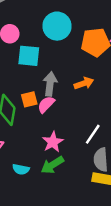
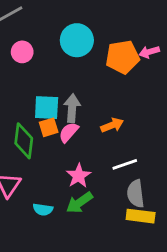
cyan square: (29, 56) -> (47, 108), moved
orange arrow: (84, 83) -> (112, 125), moved
white line: (93, 134) -> (125, 164), turned 40

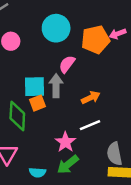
pink semicircle: (69, 132) -> (67, 64), moved
white line: (125, 164) -> (90, 125), moved

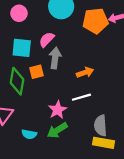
pink semicircle: (67, 64) -> (47, 40), moved
cyan square: (35, 87) -> (22, 48), moved

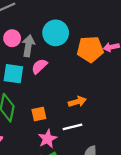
gray arrow: (55, 58) -> (28, 46), moved
orange square: (37, 72) -> (39, 114), moved

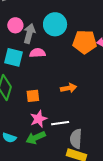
pink semicircle: (39, 66) -> (37, 53), turned 35
white line: (73, 127) -> (60, 123), moved

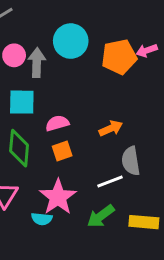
pink semicircle: (37, 53) -> (57, 123), moved
pink star: (39, 119) -> (58, 197), moved, size x1.4
green arrow: (36, 138) -> (101, 216), moved
gray semicircle: (76, 139) -> (131, 161), moved

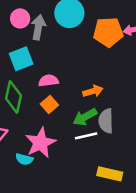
cyan square: (22, 102) -> (21, 59), turned -30
orange square: (62, 151) -> (49, 105), turned -30
green arrow: (101, 216) -> (85, 117), moved

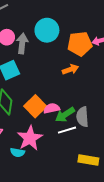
pink semicircle: (48, 81) -> (52, 108), moved
orange arrow: (93, 91) -> (70, 69), moved
orange square: (49, 105) -> (35, 106), size x1.5

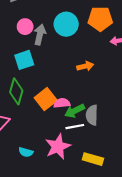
orange pentagon: (80, 44) -> (100, 19), moved
pink star: (30, 138) -> (58, 147), moved
cyan semicircle: (17, 152) -> (26, 152), moved

